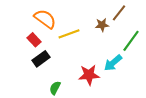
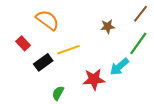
brown line: (119, 13) -> (140, 14), moved
yellow line: (69, 34) -> (69, 50), moved
red rectangle: (34, 40) -> (23, 43), moved

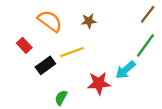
brown star: (108, 26) -> (89, 21), moved

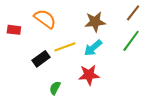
brown star: (89, 21) -> (95, 22), moved, size x1.5
red rectangle: (24, 45) -> (14, 30), moved, turned -40
cyan arrow: (125, 70) -> (93, 48), moved

